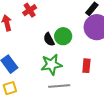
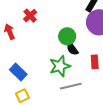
black semicircle: (49, 39) -> (72, 49), moved

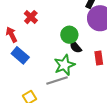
blue rectangle: (18, 72) -> (20, 55), moved
gray line: (71, 86) -> (57, 80), moved

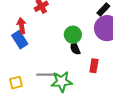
red arrow: (12, 35) -> (22, 26), moved
green star: (64, 65) -> (62, 82), moved

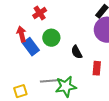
green circle: (73, 35) -> (51, 38), moved
blue rectangle: (20, 40) -> (31, 47), moved

